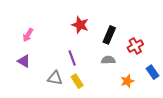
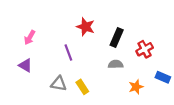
purple line: (72, 58) -> (68, 52), moved
blue rectangle: (152, 72) -> (163, 77), turned -32

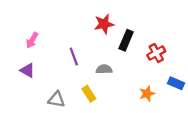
red star: (86, 27) -> (104, 24), moved, turned -30
gray semicircle: (116, 64) -> (104, 69), moved
gray triangle: (59, 84) -> (56, 99), moved

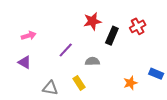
pink arrow: (32, 40) -> (29, 36), turned -136
red cross: (156, 53) -> (138, 26), moved
purple line: (74, 56) -> (66, 50), turned 63

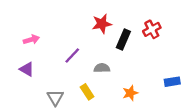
blue rectangle: (156, 74) -> (172, 82), turned -32
orange star: (130, 83) -> (130, 93), moved
gray triangle: (50, 88) -> (55, 98), turned 49

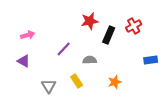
blue rectangle: (172, 82) -> (151, 60), moved

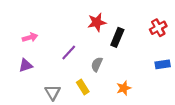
red cross: (134, 26) -> (158, 28), moved
gray semicircle: (90, 60) -> (97, 64), turned -64
purple triangle: (24, 61) -> (26, 65), turned -48

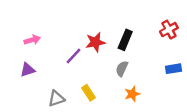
red star: (97, 22) -> (95, 42), moved
gray semicircle: (97, 64) -> (122, 69), moved
gray triangle: (53, 92) -> (56, 99), turned 42

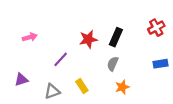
purple line: (74, 56) -> (61, 59), moved
purple triangle: (28, 70) -> (21, 80), moved

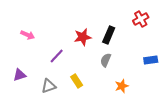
red cross: (156, 28) -> (141, 19), moved
pink arrow: (30, 37) -> (28, 35), turned 40
orange star: (122, 87) -> (122, 86), moved

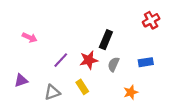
black rectangle: (109, 35) -> (106, 40), moved
red star: (83, 37) -> (89, 60), moved
blue rectangle: (151, 60) -> (146, 62), moved

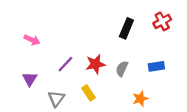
black rectangle: (106, 40) -> (126, 28), moved
purple triangle: (21, 80) -> (30, 79), moved, turned -40
gray triangle: (52, 92) -> (56, 99), turned -35

